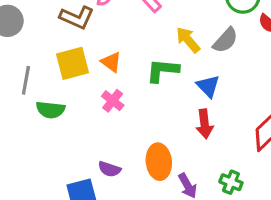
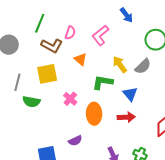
orange triangle: (111, 62) -> (80, 59), moved
red arrow: (205, 124) -> (126, 117), turned -90
orange ellipse: (159, 162) -> (94, 114), moved
purple semicircle: (109, 169) -> (75, 141), moved, turned -48

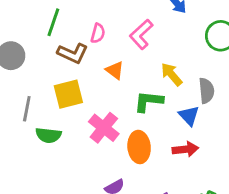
gray semicircle: (143, 66) -> (206, 91), moved, turned -48
pink cross: (70, 99) -> (104, 128), size x1.5

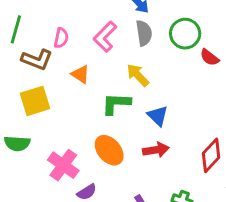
gray semicircle: (206, 91) -> (144, 33), moved
pink cross: (104, 128) -> (63, 165), moved
orange ellipse: (139, 147) -> (109, 150), turned -32

